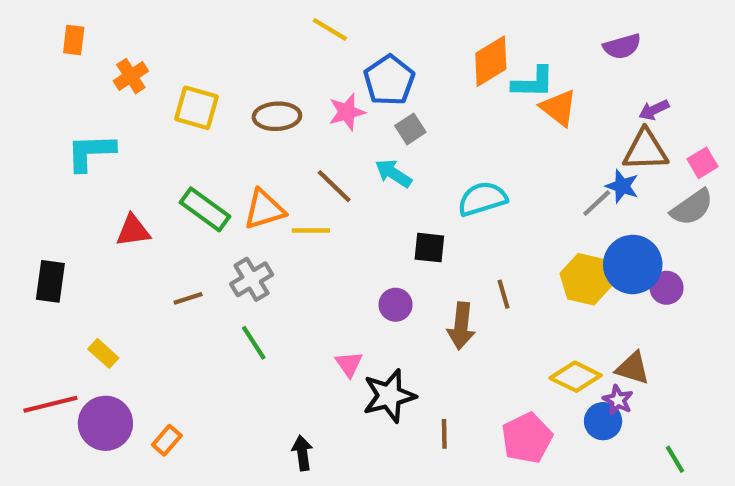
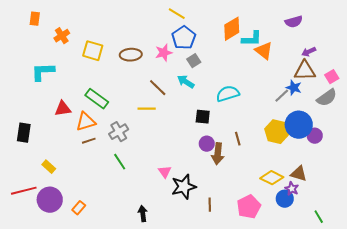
yellow line: (330, 29) -> (177, 14), moved
orange triangle: (264, 209) -> (86, 122), moved
purple circle: (396, 305) -> (207, 144), moved

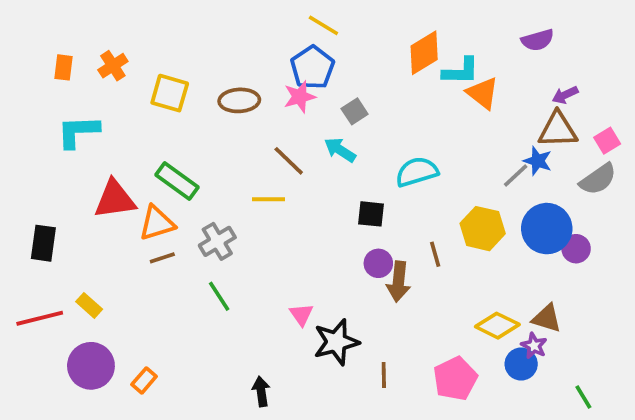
orange rectangle: (35, 19) -> (63, 67), moved
blue pentagon: (184, 38) -> (312, 67), moved
red triangle: (63, 109) -> (115, 199), size x1.4
yellow hexagon: (277, 132) -> (483, 229), moved
red line: (24, 191) -> (40, 318), moved

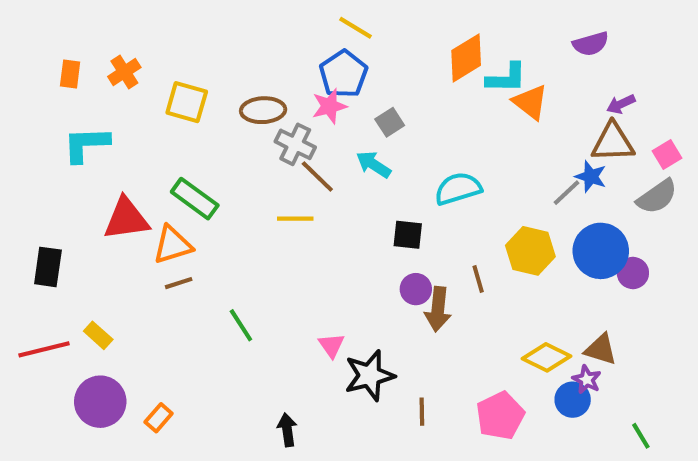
gray cross: (217, 241) -> (295, 144), moved, turned -33

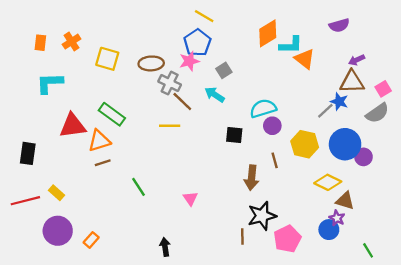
purple circle: (416, 289) -> (272, 126), moved
yellow diamond: (546, 357) -> (328, 182), moved
black star: (370, 376) -> (262, 216), moved

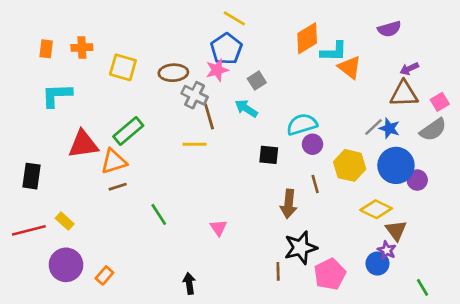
orange cross: (72, 42) -> (82, 47), turned 30
brown line: (182, 102) -> (209, 116), turned 30
blue star: (339, 102) -> (389, 128), moved
green rectangle: (112, 114) -> (128, 131), turned -76
brown triangle: (345, 201) -> (396, 230), turned 36

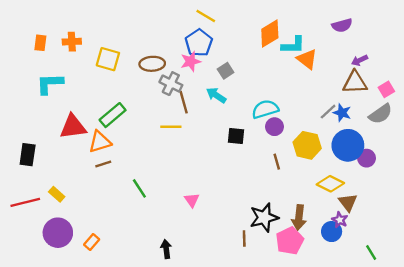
brown arrow: (289, 204) -> (299, 218), moved

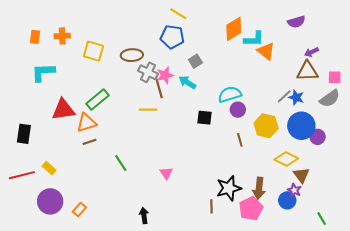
blue pentagon: (199, 43) -> (172, 37), turned -30
pink star: (191, 61) -> (165, 75), moved
pink square: (386, 89) -> (335, 77), turned 32

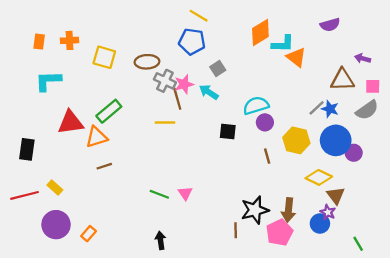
purple arrow: (311, 52) -> (363, 58), moved, turned 40
brown line: (89, 142) -> (104, 166), moved
green line: (121, 163) -> (159, 194), moved, turned -36

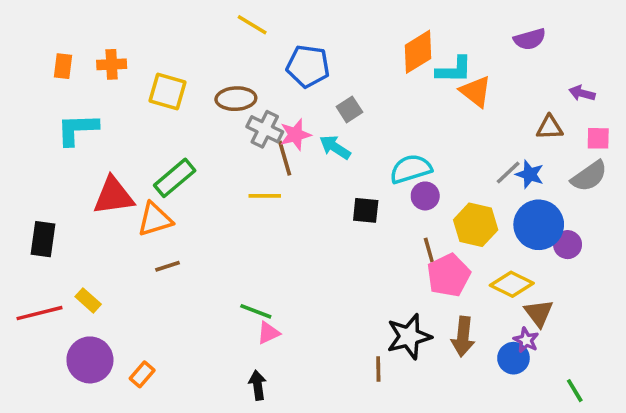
yellow line: (199, 16) -> (252, 25), moved
brown triangle: (342, 80) -> (550, 127), size x0.7
pink triangle: (185, 193) -> (268, 333), moved, turned 40
pink pentagon: (280, 232) -> (449, 275), moved

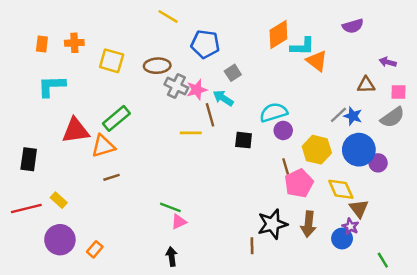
brown line: (285, 158) -> (210, 115), moved
yellow line: (265, 196) -> (191, 133), moved
yellow diamond: (512, 284) -> (341, 189), turned 40

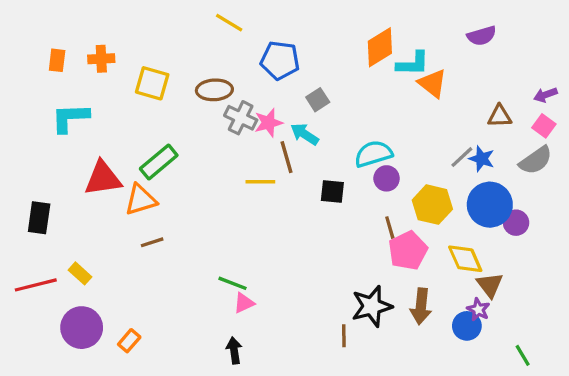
purple arrow: (388, 62) -> (546, 95), moved, turned -35
pink square: (398, 92) -> (544, 126), turned 35

